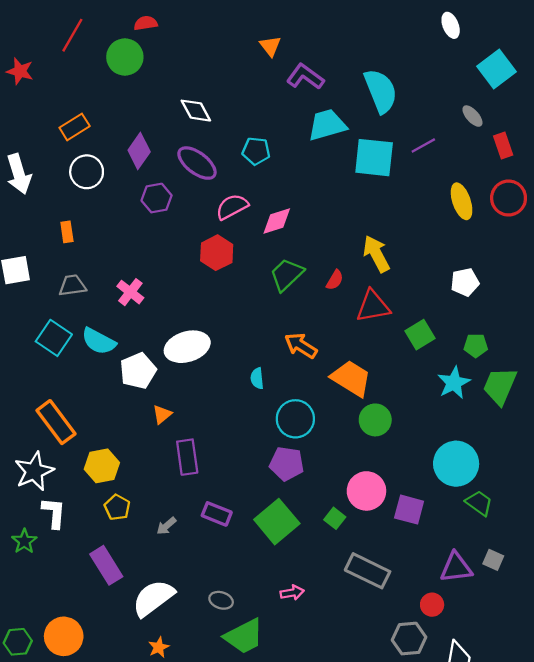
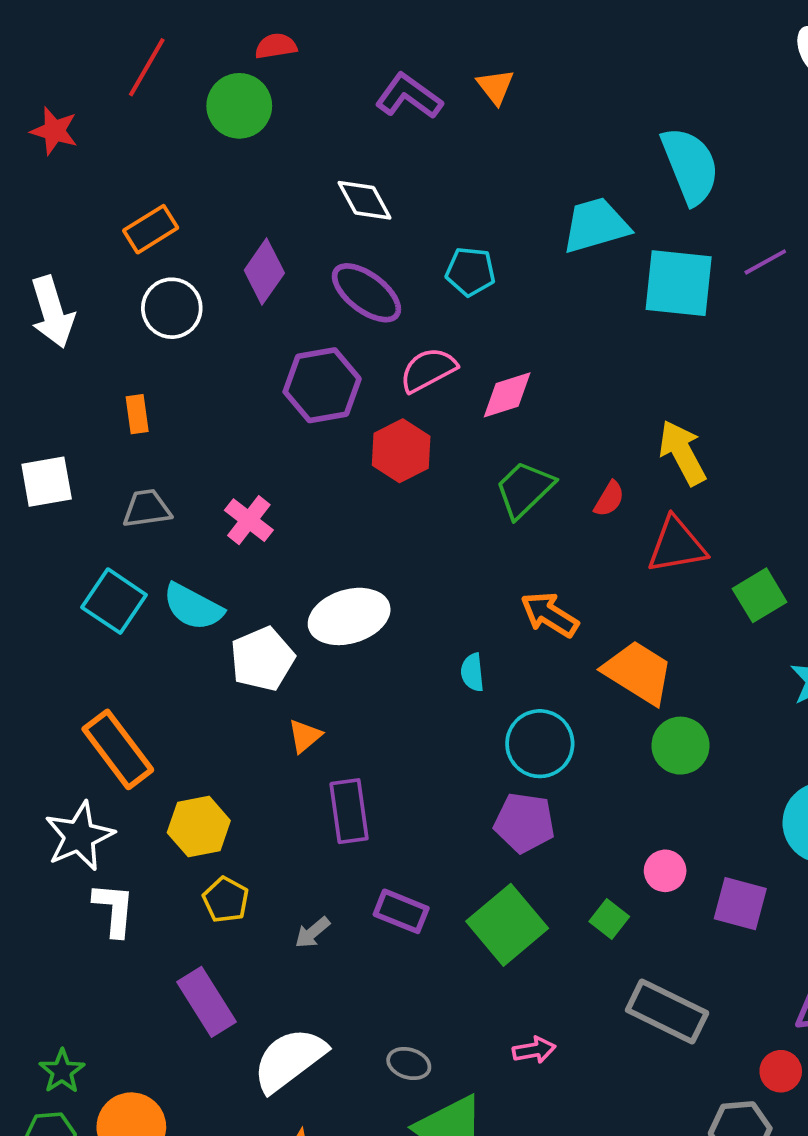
purple L-shape: (305, 77) -> (409, 96), moved
purple hexagon: (157, 198) -> (322, 385), moved, size x1.4
pink circle: (366, 491) -> (665, 871), size x0.6
green star: (24, 541) -> (62, 1071), moved

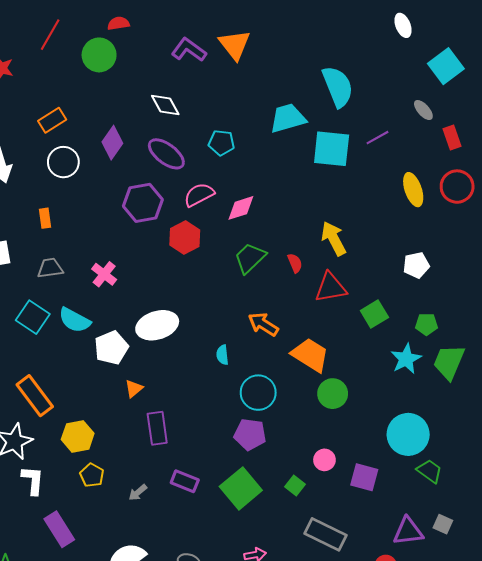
orange triangle: (496, 87) -> (235, 45), size x1.6
red semicircle: (609, 499) -> (295, 263), turned -54
purple rectangle: (206, 1002) -> (59, 529), moved

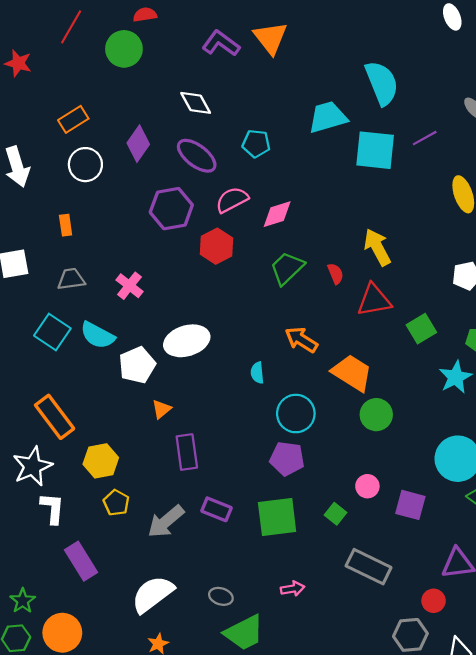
green square: (241, 488) -> (277, 517), turned 33
gray arrow: (138, 493) -> (166, 521), size x1.8

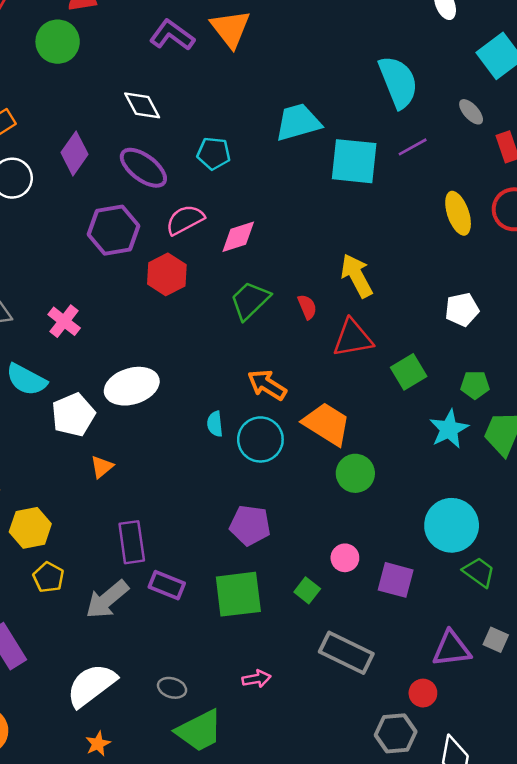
cyan semicircle: (382, 83) -> (398, 82), moved
cyan circle: (296, 414) -> (260, 439), moved
purple rectangle: (187, 452) -> (132, 542), moved

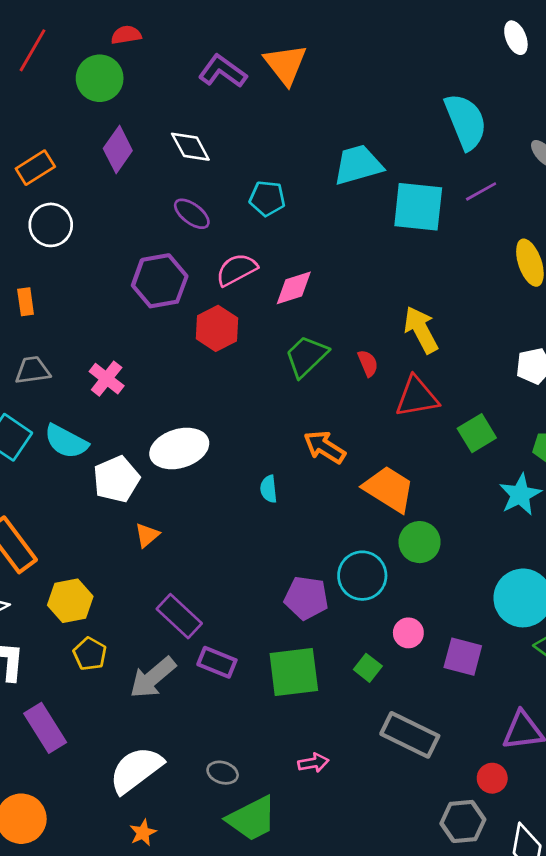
purple diamond: (74, 153) -> (118, 149), moved
purple ellipse: (143, 168) -> (192, 214), size x0.7
cyan circle: (260, 439) -> (362, 576), moved
purple rectangle: (132, 542) -> (179, 616), turned -39

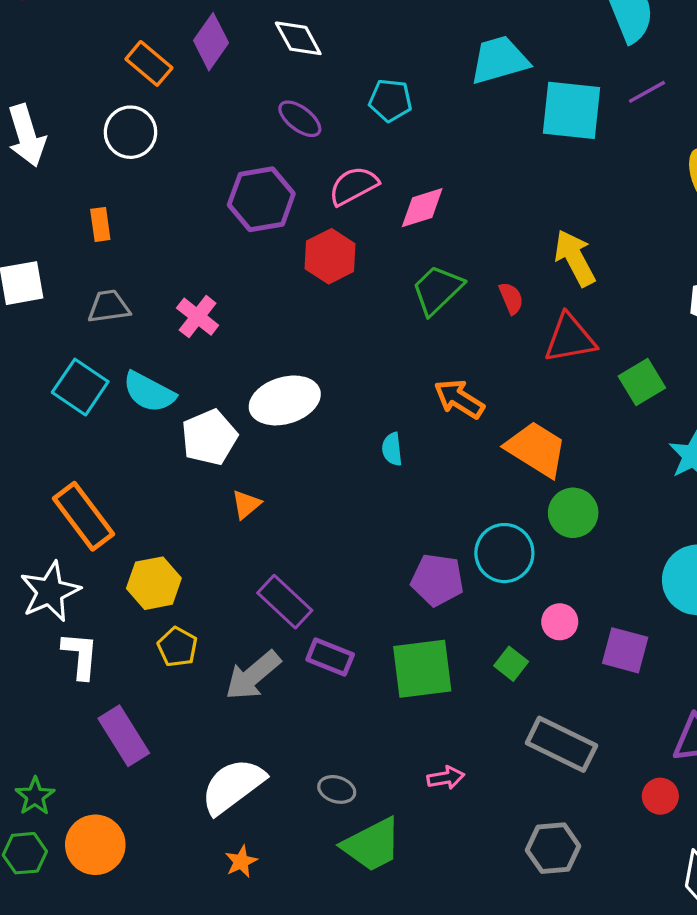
orange rectangle: (35, 168) -> (149, 63), moved, turned 72
gray hexagon: (463, 821) -> (553, 848), moved

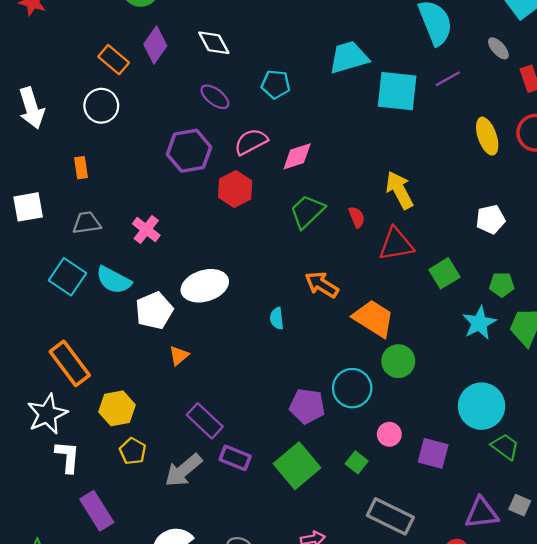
green square: (422, 669) -> (297, 466), turned -33

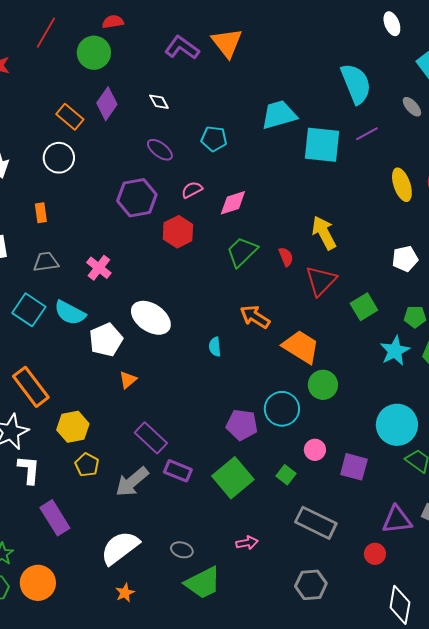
white diamond: (214, 43) -> (159, 102), size x0.7
pink semicircle: (251, 142) -> (192, 190), size x0.7
red triangle: (396, 244) -> (321, 281), turned -36
white ellipse: (205, 286) -> (151, 318), turned 51

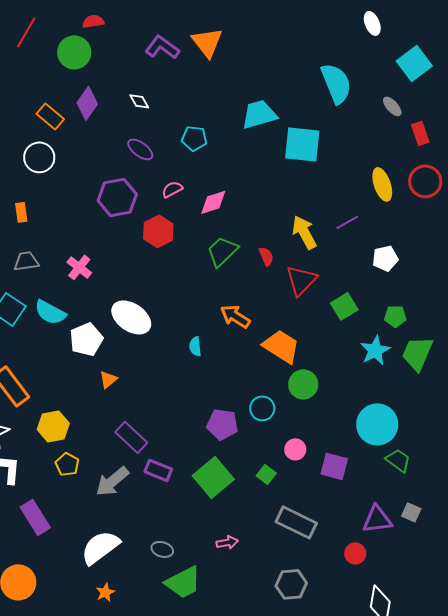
purple line: (367, 134) -> (347, 222), moved
cyan circle: (282, 409) -> (262, 408), size x0.7

